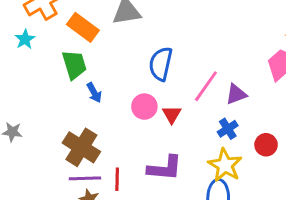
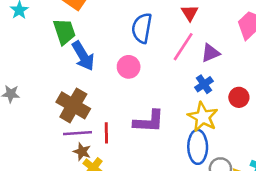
blue arrow: (94, 93) -> (83, 56), size x1.6
red triangle: (172, 114) -> (190, 13), moved

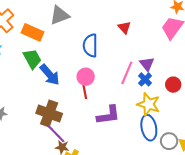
pink line: (183, 47) -> (127, 73), moved
purple triangle: (210, 53) -> (147, 64), moved, turned -35
purple line: (77, 133) -> (56, 134), turned 60
red line: (106, 133) -> (85, 91), moved

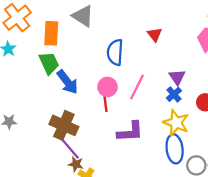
gray triangle: (60, 15) -> (83, 16), turned 50
orange rectangle: (33, 32) -> (51, 33), turned 65
pink line: (127, 73) -> (137, 87), moved

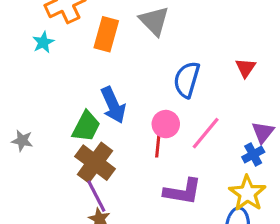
green trapezoid: (49, 63) -> (86, 126), moved, turned 40

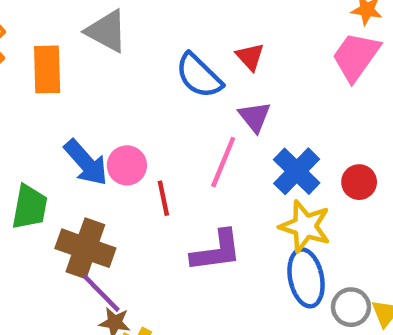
blue semicircle: (187, 80) -> (199, 76), moved, turned -45
pink circle: (166, 124) -> (127, 165), moved
green trapezoid: (86, 126) -> (30, 207), moved
purple triangle: (263, 132) -> (255, 117), moved
blue cross: (253, 155) -> (297, 171), size x1.5

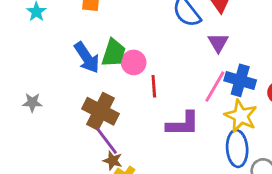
pink line: (223, 162) -> (215, 87), moved
blue arrow: (86, 163) -> (87, 58), moved
blue cross: (297, 171) -> (240, 80), turned -36
green trapezoid: (30, 207) -> (114, 53), moved

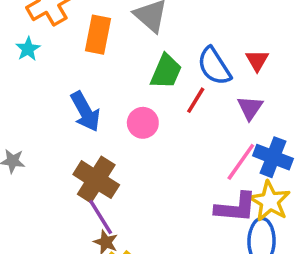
green trapezoid: (114, 53) -> (166, 71), moved
red line: (154, 86) -> (196, 100), moved, turned 30
purple L-shape: (183, 124) -> (236, 207), moved

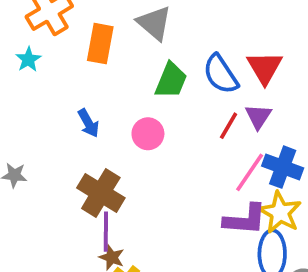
red triangle: (257, 60) -> (265, 68), size x1.5
red line: (196, 100) -> (229, 126), moved
blue arrow: (85, 112) -> (88, 123), size x0.7
purple line: (101, 217) -> (106, 232), turned 33

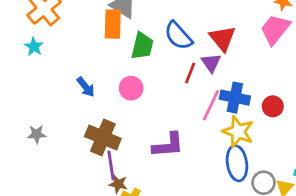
orange rectangle: (100, 44) -> (113, 24), moved
red triangle: (265, 68) -> (222, 38), moved
purple L-shape: (245, 220) -> (168, 145), moved

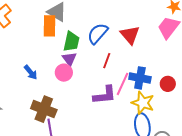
blue semicircle: (178, 36) -> (98, 33), turned 85
purple triangle: (211, 63) -> (69, 59), moved
purple L-shape: (168, 145) -> (105, 95), moved

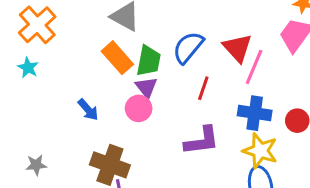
orange rectangle: (49, 26) -> (117, 58), moved, turned -40
pink line: (123, 84) -> (254, 67), moved

